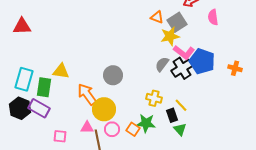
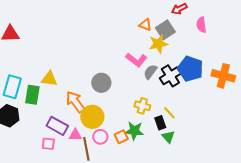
pink L-shape: (184, 52) -> (136, 60), moved
orange cross: (235, 68) -> (223, 76), size x1.6
purple rectangle: (39, 108) -> (57, 126), moved
orange square: (133, 129) -> (121, 137), turned 32

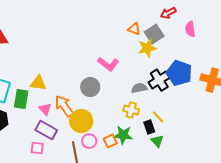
pink L-shape: (136, 60) -> (108, 64), moved
gray semicircle: (150, 72) -> (139, 88), moved, turned 42
pink triangle: (75, 135) -> (45, 109), moved, turned 48

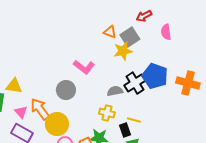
yellow line: (158, 117) -> (134, 120), turned -32

